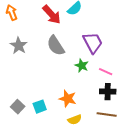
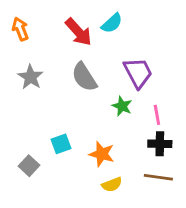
pink line: (106, 72) -> (157, 115), turned 56
cyan square: (40, 107) -> (61, 144), moved

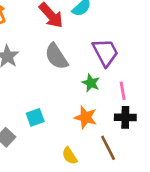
orange star: (102, 154) -> (86, 117), moved
brown line: (158, 177) -> (108, 148), moved, turned 55
yellow semicircle: (112, 185) -> (70, 156), moved, turned 78

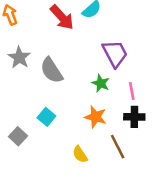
gray semicircle: (56, 56) -> (52, 70), moved
cyan square: (35, 117) -> (46, 117), turned -30

